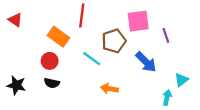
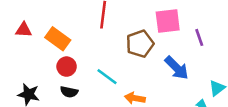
red triangle: (15, 20) -> (24, 30), moved, turned -32
orange rectangle: (58, 37) -> (58, 39), moved
cyan line: (92, 59) -> (107, 77), moved

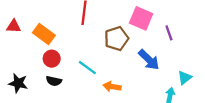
pink square: (168, 21) -> (141, 18), turned 30

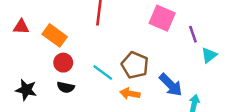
brown pentagon: (116, 39) -> (135, 65), moved, turned -30
blue arrow: (149, 60) -> (171, 85), moved
cyan triangle: (185, 78) -> (209, 55), moved

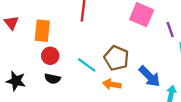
red triangle: (21, 27) -> (11, 23), turned 49
orange rectangle: (55, 35) -> (42, 31), turned 60

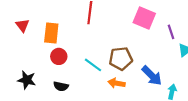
brown pentagon: (116, 58) -> (121, 59), turned -30
black semicircle: (52, 79) -> (61, 86), moved

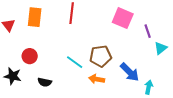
orange rectangle: (51, 33) -> (35, 17), moved
red circle: (59, 56) -> (30, 56), moved

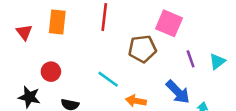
purple line: (148, 31) -> (191, 59), moved
brown pentagon: (101, 56) -> (142, 49), moved

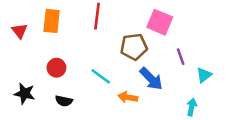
cyan triangle: (217, 61) -> (204, 75), moved
red circle: (51, 72) -> (56, 68), moved
blue arrow: (178, 92) -> (151, 79), moved

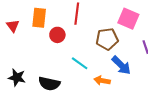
red circle: (56, 68) -> (57, 35), moved
black semicircle: (64, 101) -> (49, 84), size x1.5

